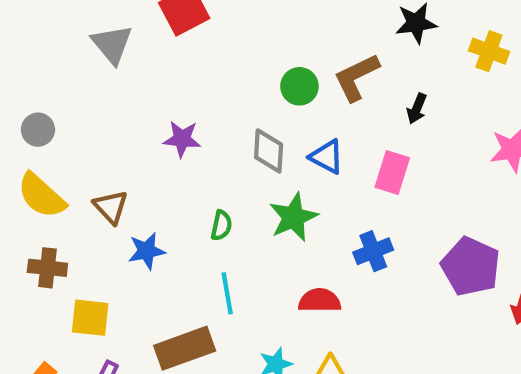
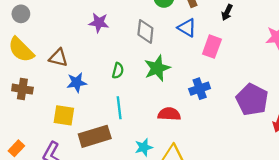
blue triangle: (327, 157) -> (187, 28), moved
brown triangle: (111, 207) -> (58, 58), turned -36
yellow square: (90, 318) -> (64, 115), moved

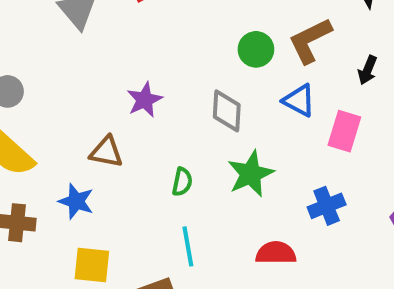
purple star: (99, 23) -> (144, 100), turned -30
brown triangle: (58, 58) -> (106, 152), moved
blue star: (77, 83) -> (76, 201), moved, turned 30

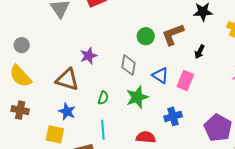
blue triangle: (299, 100) -> (160, 75), moved
brown triangle: (106, 152) -> (67, 80), size x1.4
blue star: (76, 201) -> (67, 112), moved

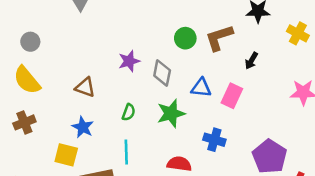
purple star: (89, 56) -> (129, 61), moved
blue triangle: (160, 75) -> (201, 88), turned -30
brown triangle: (67, 80) -> (85, 87), size x0.7
brown cross: (20, 110) -> (24, 122), turned -36
blue cross: (173, 116) -> (214, 140), turned 30

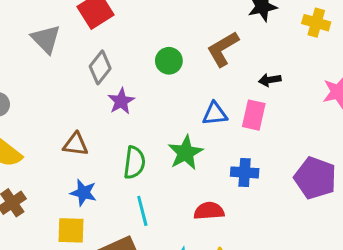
green circle: (185, 38) -> (169, 61), moved
black arrow: (251, 61) -> (270, 80), moved, turned 63
gray diamond: (162, 73) -> (100, 67), moved, turned 40
green semicircle: (129, 112) -> (134, 163), size x1.5

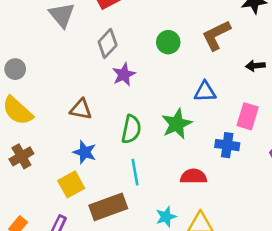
pink rectangle: (254, 115) -> (248, 116), moved
yellow square: (71, 230) -> (71, 184), turned -35

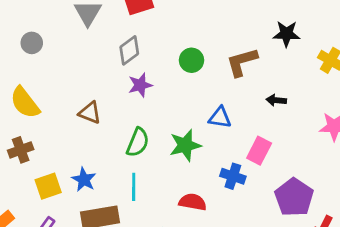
gray circle: (15, 69) -> (32, 43), moved
blue star: (85, 152) -> (84, 180), moved
yellow square: (71, 184) -> (48, 186), moved

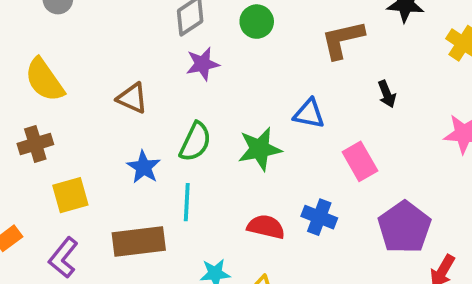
green circle: (191, 60) -> (257, 22), moved
black arrow: (276, 100) -> (387, 94), turned -120
pink rectangle: (259, 151) -> (360, 161), turned -60
blue cross: (233, 176) -> (319, 217), moved
blue star: (84, 180) -> (144, 167), moved

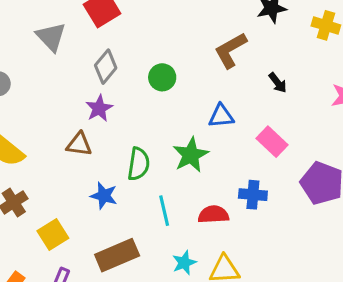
green circle: (257, 22) -> (162, 77), moved
purple star: (203, 64) -> (99, 108), moved
cyan line: (187, 202) -> (164, 211), moved

